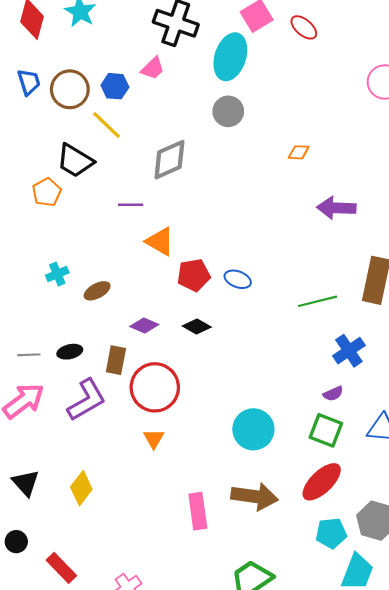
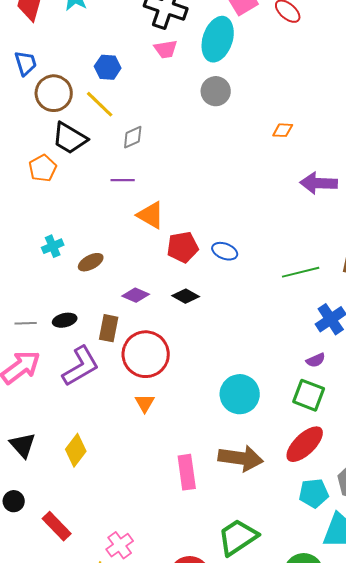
pink trapezoid: (153, 68) -> (166, 49), moved, turned 35
brown circle: (70, 89) -> (54, 93), moved
gray diamond: (169, 160) -> (133, 137), moved, size x0.6

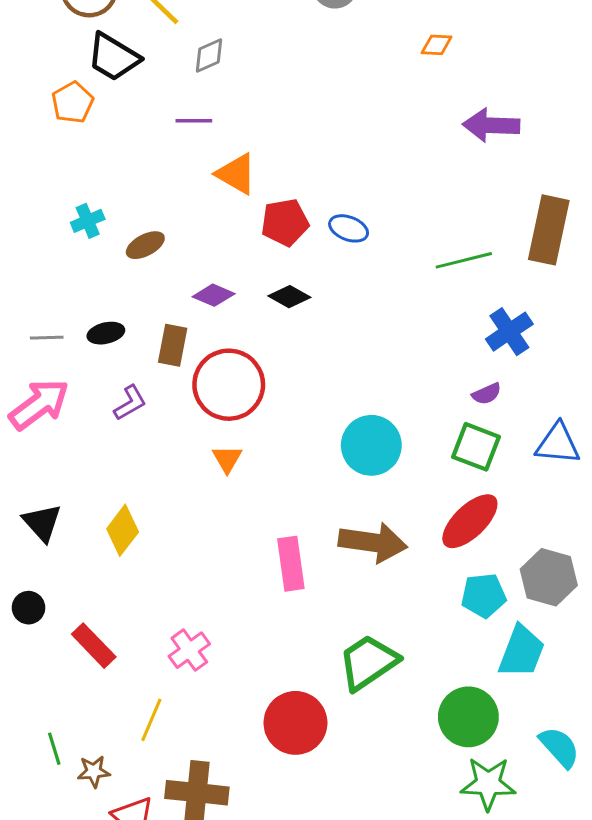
purple L-shape: (81, 366) -> (130, 403), size x0.6
pink cross: (120, 545) -> (189, 650), moved

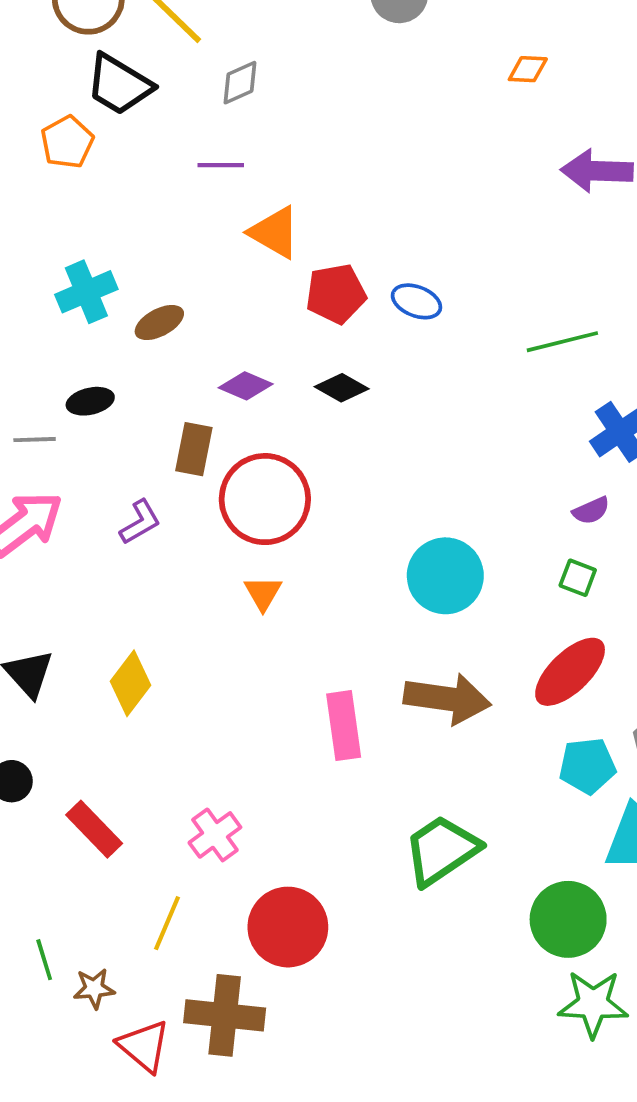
cyan cross: (88, 221) -> (86, 292), size x1.4
black ellipse: (106, 333) -> (90, 401), moved
green square: (476, 447) -> (578, 578), size x0.6
red circle: (295, 723) -> (288, 927), moved

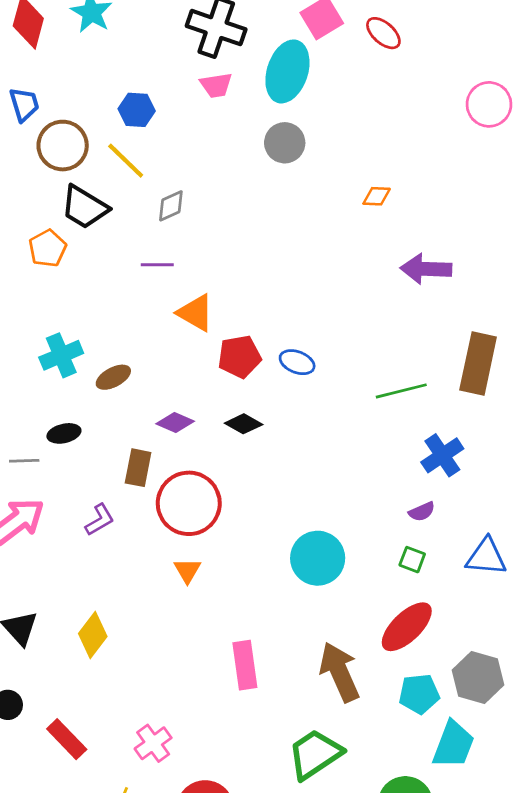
brown arrow: (447, 699) -> (340, 672), moved, turned -122

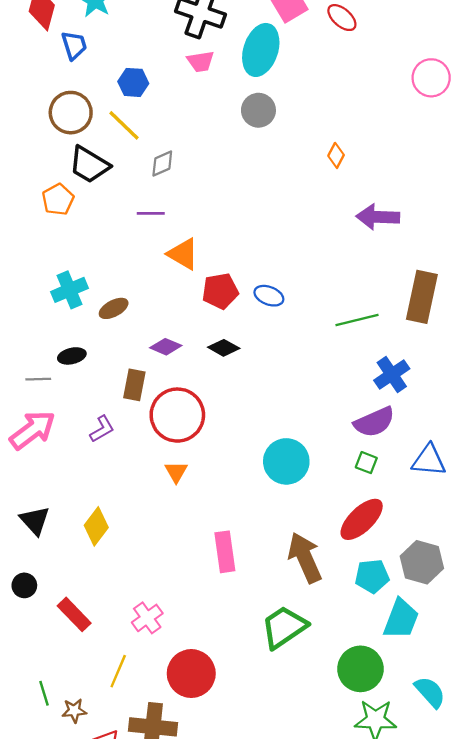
blue trapezoid: (24, 104) -> (74, 45), moved
orange diamond: (377, 196) -> (336, 155), turned -65
purple semicircle: (422, 512) -> (374, 422), size x1.8

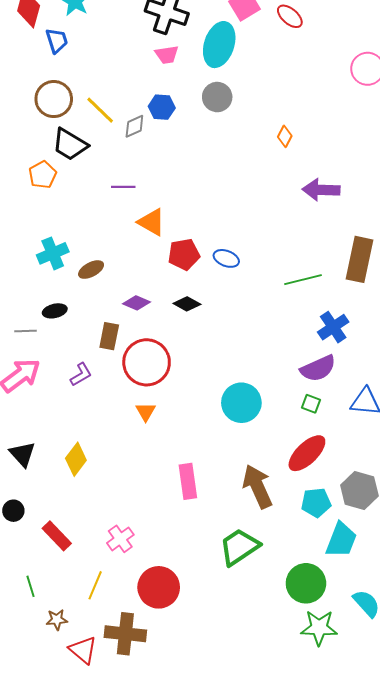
blue hexagon: (133, 82) -> (162, 107), moved
gray diamond: (162, 164) -> (134, 126), moved
green line: (44, 693) -> (31, 586), moved

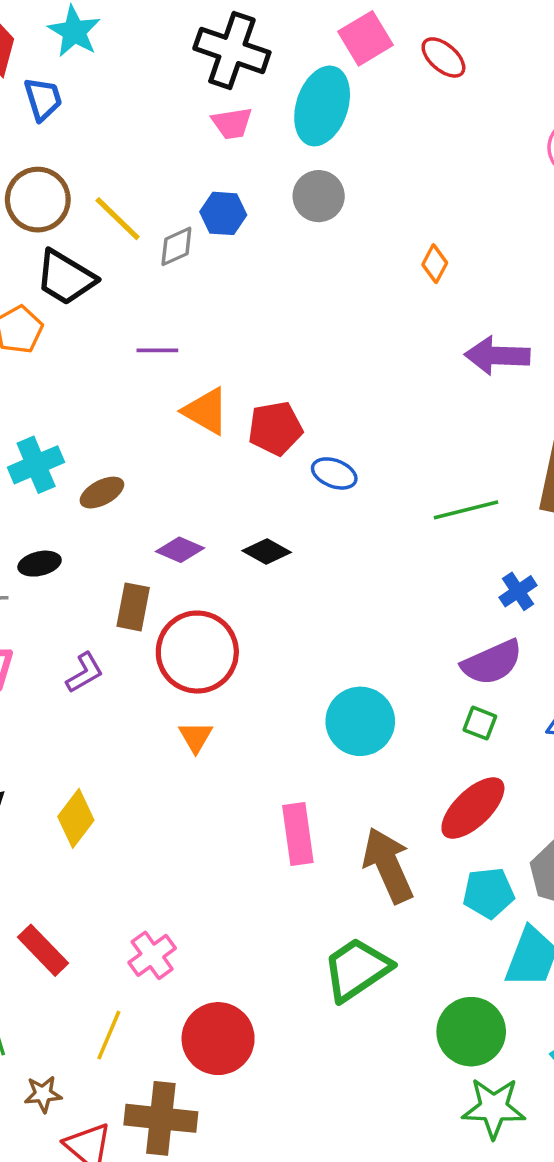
red pentagon: (184, 254) -> (275, 428), moved
blue cross: (333, 327) -> (518, 591), size x0.7
pink rectangle: (188, 481) -> (298, 834), moved

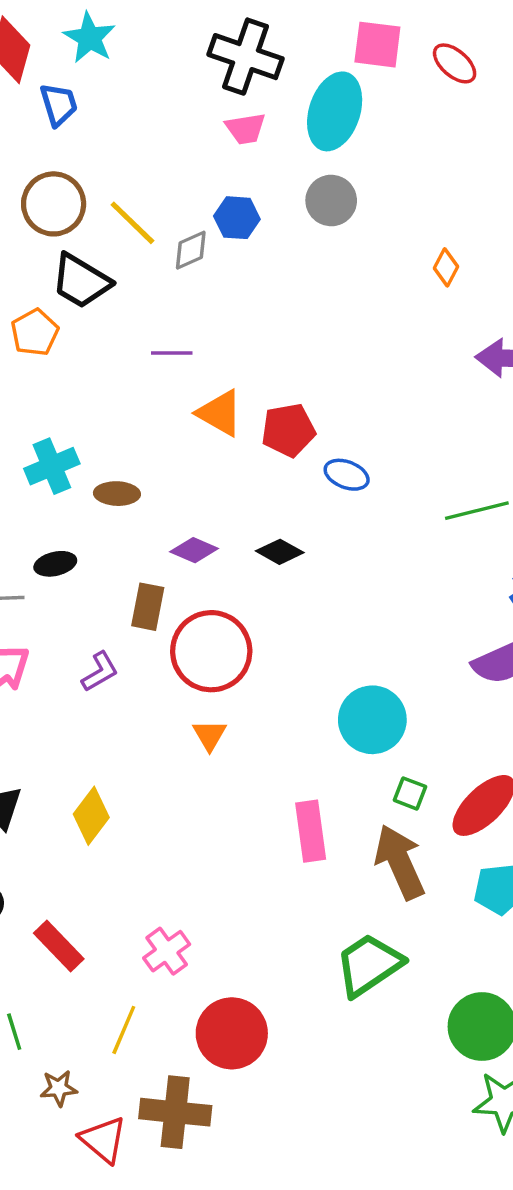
pink square: (365, 38) -> (377, 45), turned 38
brown ellipse: (102, 493) -> (117, 494), turned 30
green square: (480, 723) -> (410, 793), moved

